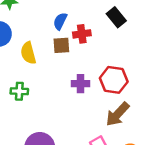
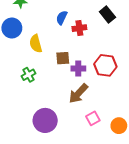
brown square: (61, 45) -> (63, 58), moved
green cross: (19, 91) -> (28, 75), turned -32
brown arrow: (118, 114) -> (78, 93), moved

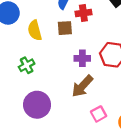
brown square: (63, 58) -> (65, 28), moved
purple circle: (45, 120) -> (37, 105), moved

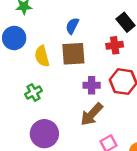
red cross: (83, 13) -> (115, 45), moved
brown square: (65, 28) -> (73, 54), size x1.5

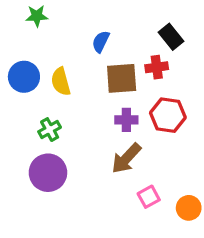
blue circle: (14, 38) -> (24, 77), moved
brown square: (73, 54) -> (122, 78), moved
purple circle: (44, 134) -> (48, 173), moved

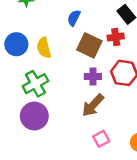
brown square: (122, 78) -> (89, 45), turned 30
green cross: (50, 130) -> (35, 84), size x1.5
pink square: (149, 197) -> (101, 139), moved

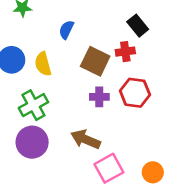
blue semicircle: (74, 18) -> (66, 30), moved
brown arrow: (93, 105) -> (86, 139), moved, turned 70
pink square: (101, 139) -> (109, 168), size x1.5

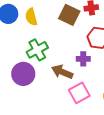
purple cross: (99, 97) -> (83, 59), moved
green cross: (33, 105) -> (37, 50), moved

